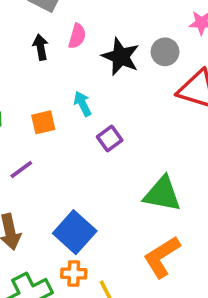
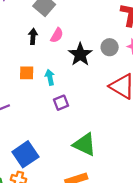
gray circle: (165, 52) -> (110, 47), moved
orange square: (43, 122) -> (27, 73), moved

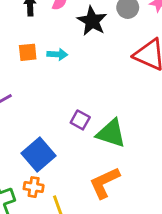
cyan arrow: (50, 77) -> (57, 54), turned 112
purple square: (61, 103) -> (80, 120), moved, turned -32

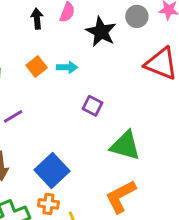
orange square: (28, 52) -> (37, 66), turned -30
purple square: (80, 120) -> (93, 106), moved

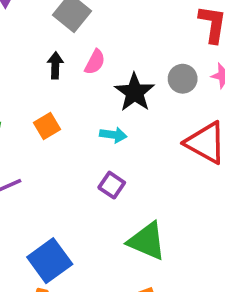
cyan arrow: (67, 67) -> (113, 135), moved

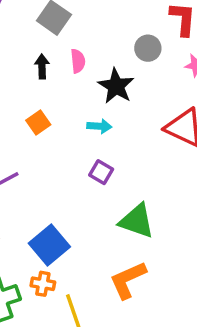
pink semicircle: (95, 62) -> (78, 61), turned -30
gray circle: (183, 79) -> (148, 48), moved

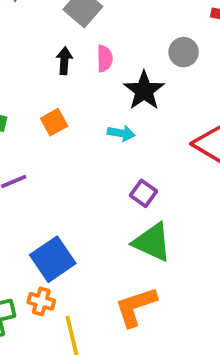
purple square: (101, 172) -> (144, 193), moved

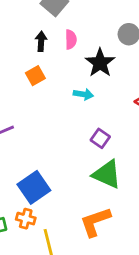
orange square: (54, 122) -> (35, 76), moved

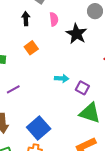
black arrow: (41, 41) -> (26, 19), moved
cyan arrow: (83, 94) -> (62, 78), moved

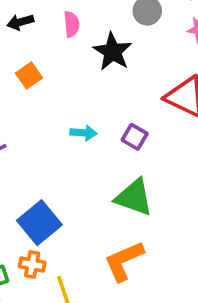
black arrow: (26, 19) -> (20, 22), turned -104
purple square: (82, 88) -> (135, 137), moved

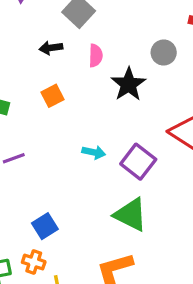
purple square: (135, 137) -> (138, 162), size x1.5
blue square: (39, 223) -> (45, 226), size x0.7

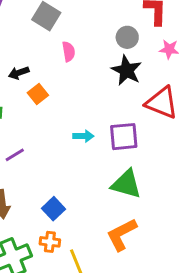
black arrow: (51, 48) -> (19, 73), moved
black star: (129, 84) -> (127, 70), moved
purple square: (138, 162) -> (124, 137), turned -32

